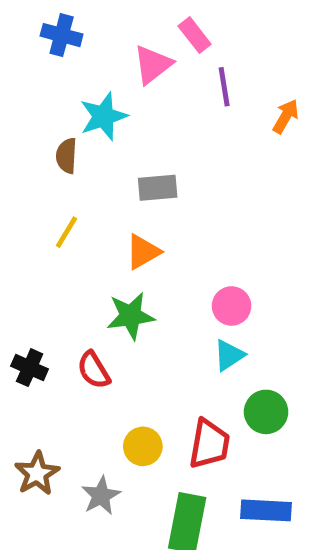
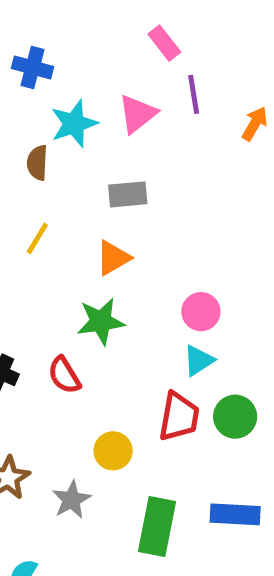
blue cross: (62, 35) -> (32, 67), moved
pink triangle: (153, 65) -> (137, 114), moved
red trapezoid: (209, 444) -> (179, 417), moved

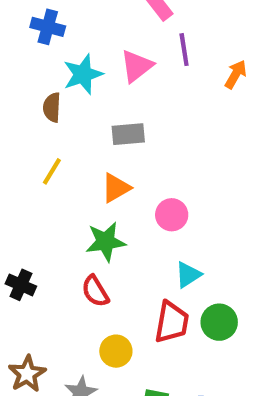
pink circle: (201, 312) -> (172, 215), moved
red semicircle: (64, 375) -> (95, 291), moved

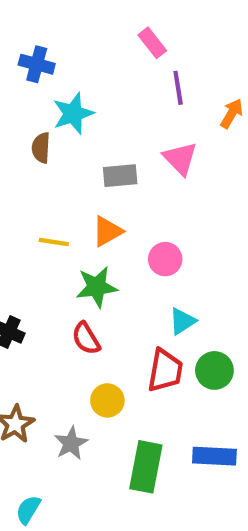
pink triangle: (137, 66) -> (180, 158), moved, turned -36
yellow line: (52, 171) -> (54, 242), moved, turned 68

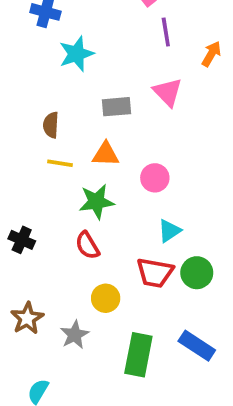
brown semicircle: (41, 148) -> (51, 125), moved
orange triangle: (107, 231) -> (106, 154), turned 32
red trapezoid: (165, 370) -> (155, 273), turned 90
blue rectangle: (214, 456) -> (197, 346), turned 30

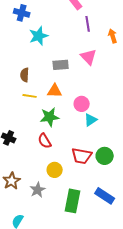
orange arrow: (211, 54) -> (113, 36), turned -48
cyan triangle: (169, 231) -> (91, 120), moved

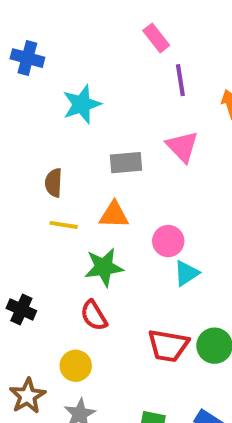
blue cross: (22, 13) -> (27, 58), moved
yellow circle: (55, 170) -> (76, 366), moved

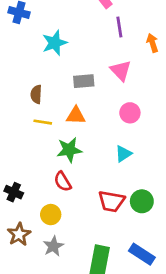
pink circle: (168, 241) -> (130, 113), moved
black cross: (21, 309) -> (14, 192), moved

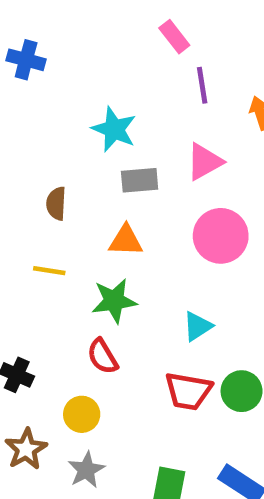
cyan star: (55, 43) -> (114, 129), moved, turned -30
pink triangle: (121, 71) -> (204, 162), turned 45
pink circle: (130, 113) -> (221, 236), size x1.5
yellow line: (43, 122) -> (49, 271), moved
cyan triangle: (123, 154) -> (198, 326), moved

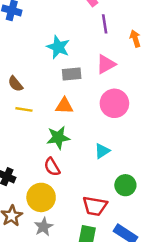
brown semicircle: (56, 203) -> (15, 84), moved, turned -42
yellow line: (49, 271) -> (24, 109), moved
red trapezoid: (188, 391) -> (95, 206), moved
yellow circle: (82, 414) -> (41, 197), size x1.5

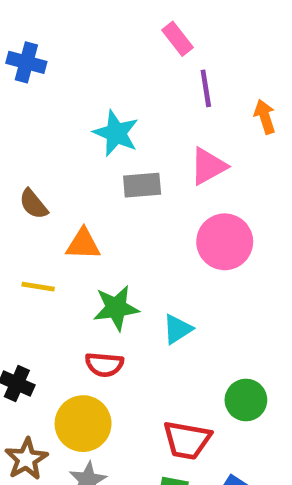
orange triangle: (64, 106) -> (83, 244), moved
yellow line: (24, 109) -> (38, 287), moved
cyan triangle: (102, 151) -> (177, 329), moved
red semicircle: (52, 167) -> (104, 365), turned -54

